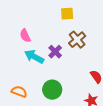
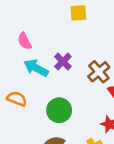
brown cross: (77, 40) -> (99, 72), moved
orange semicircle: (19, 92) -> (17, 99), moved

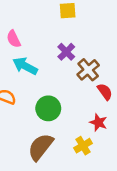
purple cross: (63, 62) -> (66, 52), moved

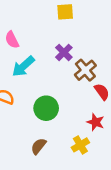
cyan arrow: (25, 66) -> (23, 66), turned -70
brown semicircle: (41, 147) -> (39, 146), size x0.6

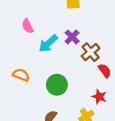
cyan arrow: (23, 66) -> (48, 43), moved

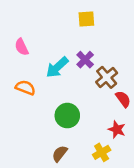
pink semicircle: (28, 26) -> (22, 47), moved
orange semicircle: (21, 75) -> (25, 88), moved

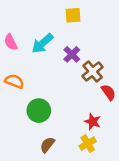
cyan arrow: (57, 67) -> (42, 43), moved
green circle: (67, 116) -> (39, 111), moved
red star: (117, 130) -> (93, 122), moved

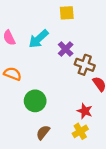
brown cross: (93, 71) -> (85, 65), turned -30

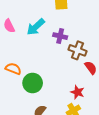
purple cross: (66, 49) -> (60, 36), turned -32
orange semicircle: (13, 74) -> (13, 69), moved

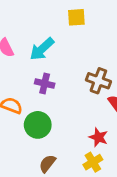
purple cross: (60, 36) -> (45, 84), moved

